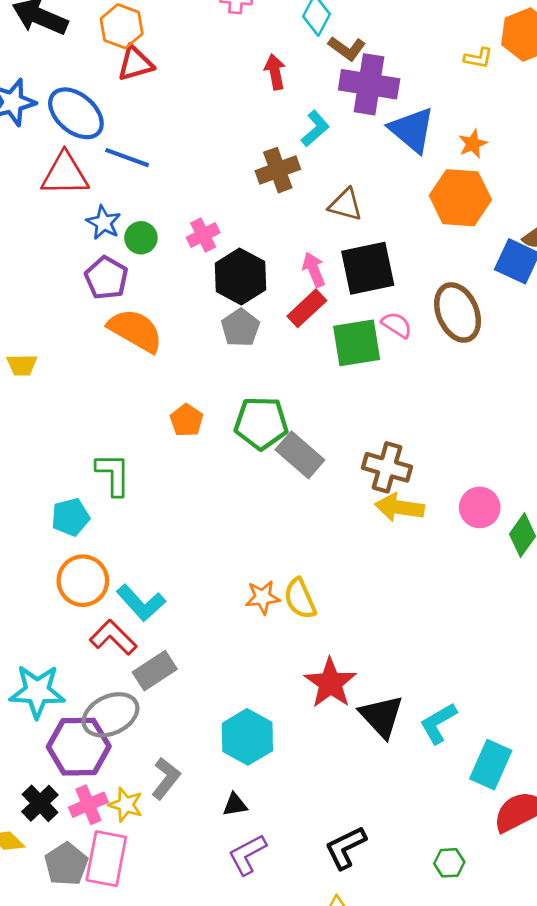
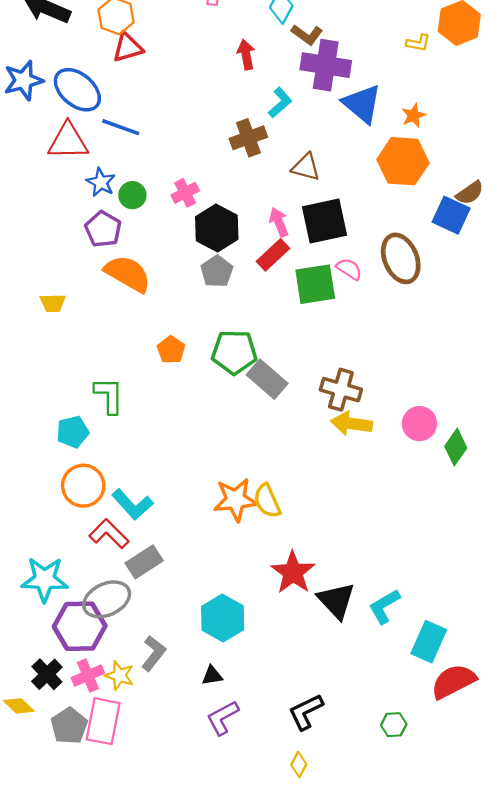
yellow trapezoid: (22, 365) -> (53, 303), moved
orange star: (263, 597) -> (236, 500), size x1.5

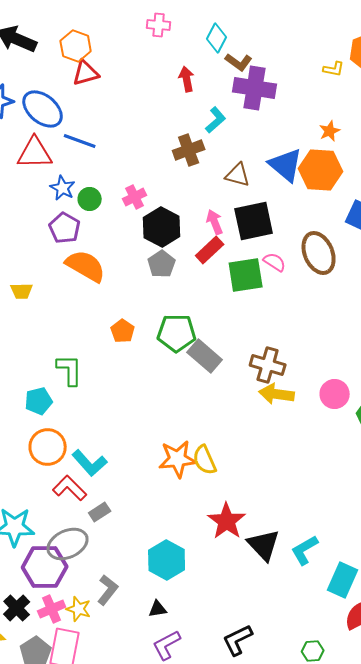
blue triangle: (362, 104) -> (286, 165), moved
gray rectangle: (144, 562) -> (100, 512), size x0.7

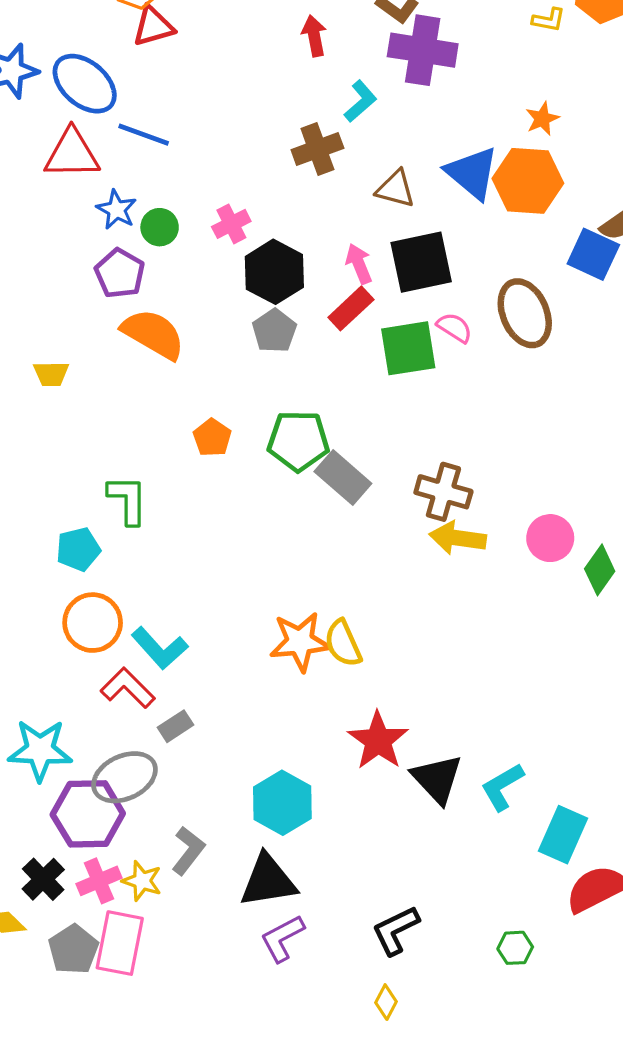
black triangle: (158, 609) -> (268, 881), size x2.0

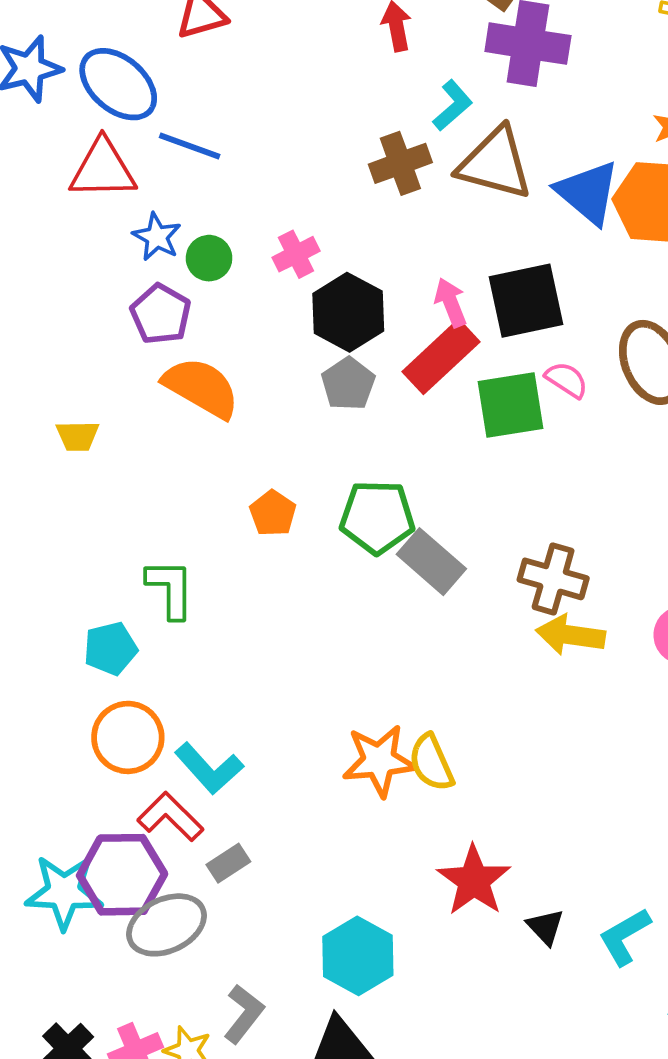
brown triangle: (396, 189) -> (495, 163), moved, size x1.6
red rectangle: (351, 308) -> (441, 357), size x1.4
black triangle: (437, 779) -> (545, 927), size x0.6
purple hexagon: (88, 814) -> (122, 875), moved

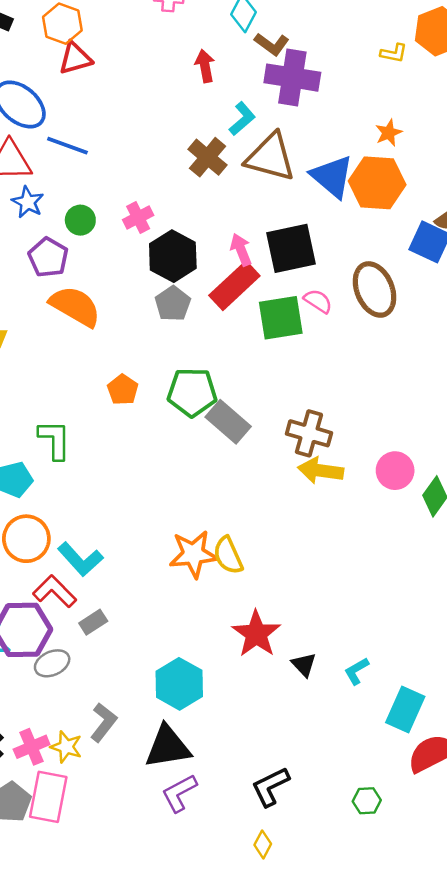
brown cross: (400, 163) -> (208, 157), turned -30
blue star: (157, 237) -> (28, 202), moved
gray ellipse: (166, 925) -> (52, 663), size x0.7
cyan L-shape: (625, 937) -> (357, 671), size x0.7

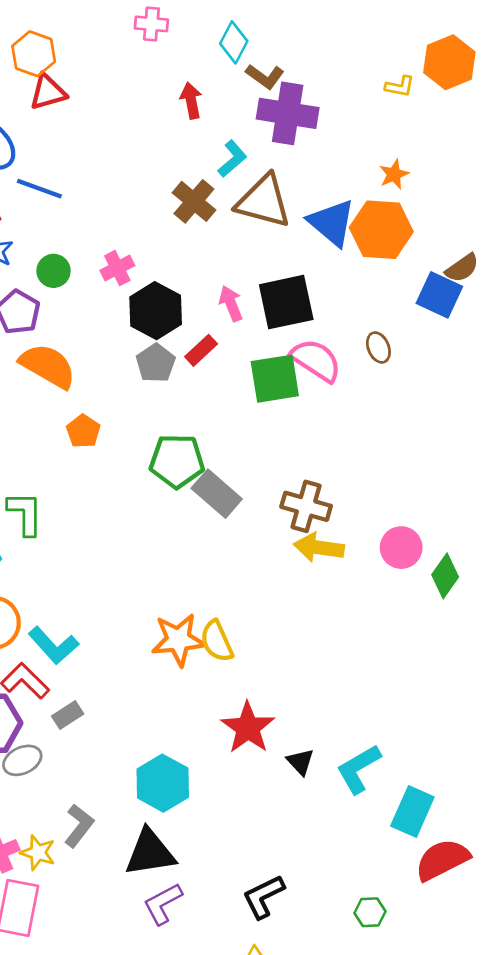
red rectangle: (234, 286) -> (201, 350), moved, size x0.6
brown ellipse: (375, 289) -> (378, 347), size x0.5
pink semicircle: (318, 301) -> (316, 360), size x1.6
orange pentagon: (123, 390) -> (83, 431), moved
cyan L-shape: (357, 671) -> (359, 769), size x1.6

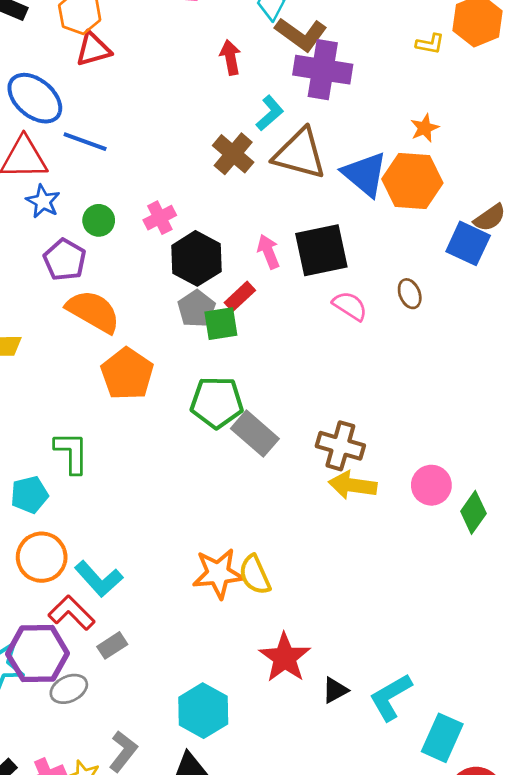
brown L-shape: (265, 76) -> (301, 34), size x1.4
pink semicircle: (316, 360) -> (350, 306), size x0.7
green square: (275, 379) -> (221, 324), moved, size x0.7
orange pentagon: (83, 431) -> (127, 374), size x1.6
black triangle: (300, 762) -> (335, 690), turned 44

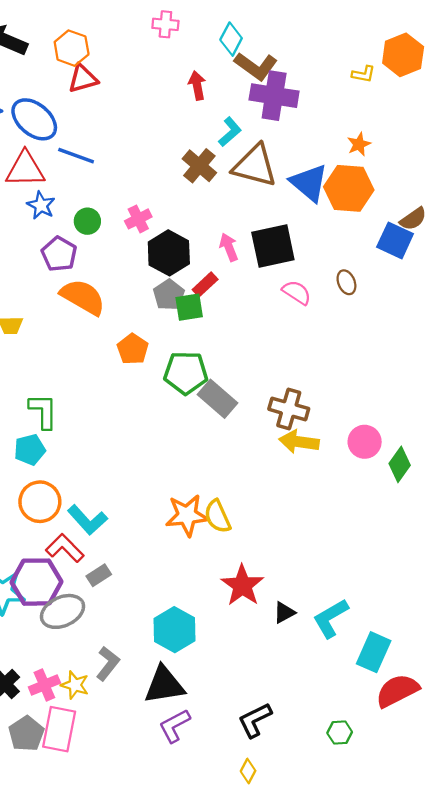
orange pentagon: (127, 374) -> (133, 349), moved, size x0.7
green L-shape: (72, 453) -> (43, 411), moved
gray ellipse: (69, 689) -> (63, 611), size x1.4

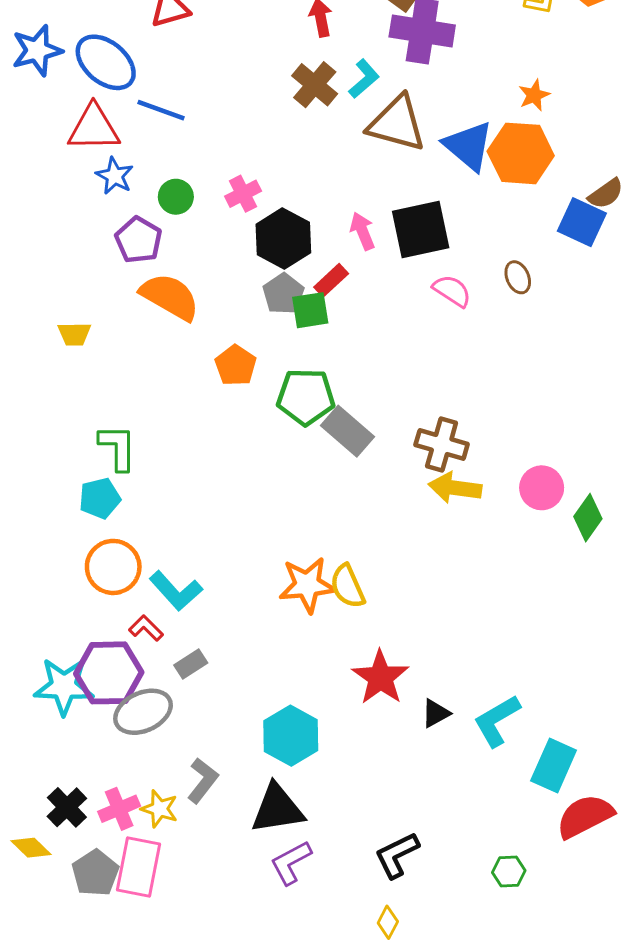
brown cross: (199, 166) -> (315, 85), moved
red L-shape: (65, 548) -> (146, 628), size x0.7

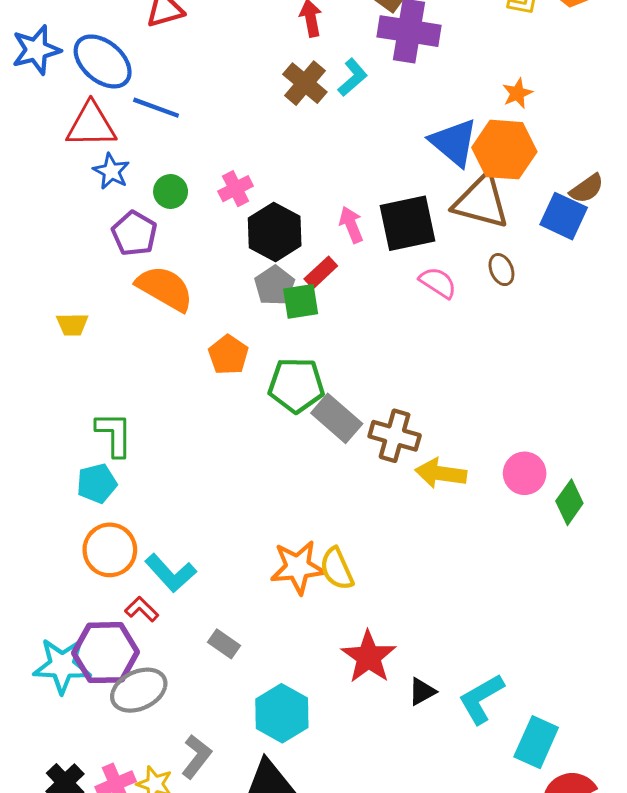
brown triangle: (397, 124) -> (481, 202), moved
brown cross: (442, 445) -> (395, 436), moved
gray rectangle: (191, 664) -> (224, 644), moved, turned 68

